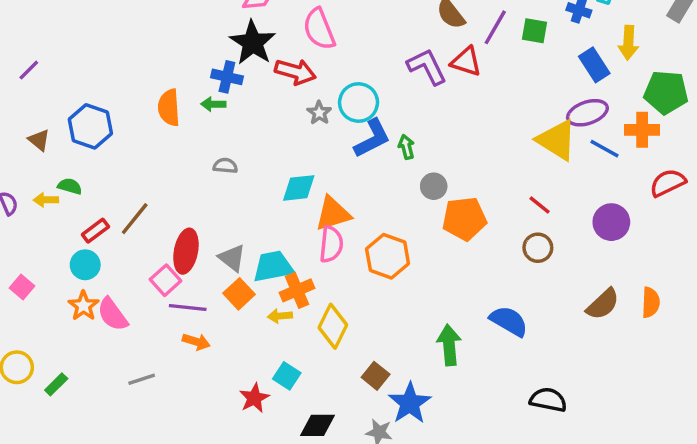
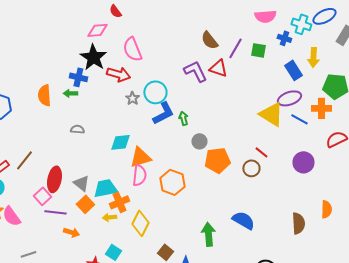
brown circle: (538, 248) -> (251, 168), moved
brown semicircle: (603, 304) -> (298, 223), moved, turned -50
orange arrow: (196, 342) -> (71, 232), moved

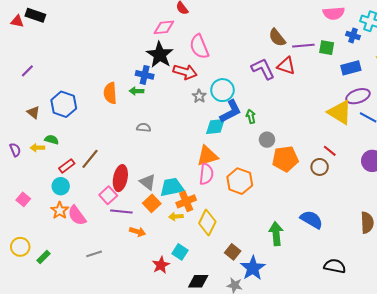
purple line: (235, 48) -> (303, 46), turned 55
blue rectangle: (293, 70) -> (351, 68), moved, turned -72
cyan diamond: (120, 142) -> (215, 127), moved

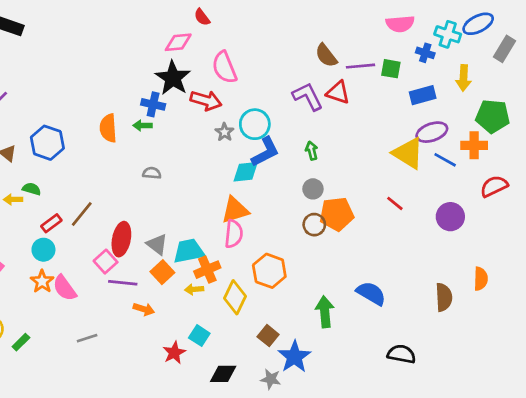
green arrow: (251, 116) -> (312, 151), moved
brown circle: (320, 167) -> (314, 225), moved
orange hexagon: (240, 181) -> (269, 271), moved

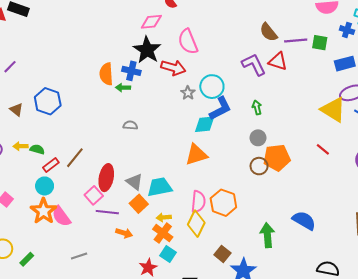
orange semicircle: (108, 128) -> (106, 74), moved
green semicircle: (32, 189) -> (37, 149), moved
pink semicircle: (234, 234) -> (198, 202), moved
orange cross: (207, 270) -> (163, 233), moved, turned -30
orange star: (42, 281) -> (44, 211), size x1.4

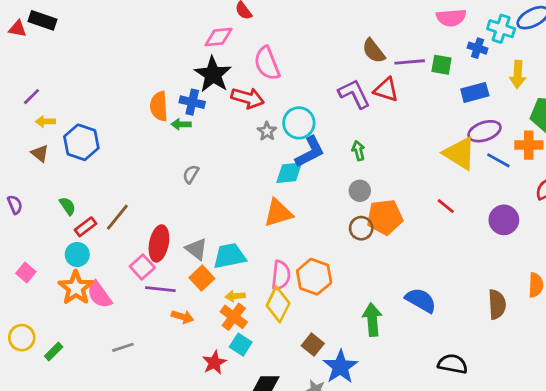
gray semicircle: (130, 125) -> (191, 174), turned -64
yellow arrow: (20, 146) -> (45, 122), moved
green semicircle: (37, 149) -> (68, 206), turned 40

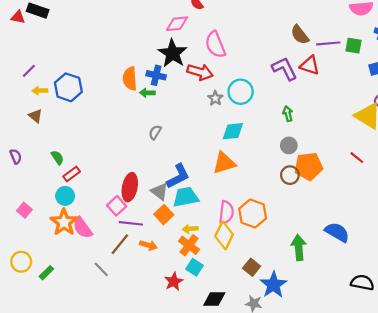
blue hexagon: (81, 142) -> (68, 87), moved
blue L-shape: (310, 152) -> (178, 176), moved
brown line: (117, 217) -> (120, 244), moved
gray line: (123, 347) -> (101, 269), turned 63

